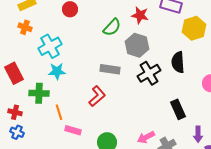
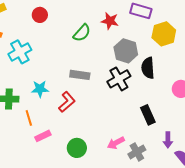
gray hexagon: (137, 45) -> (126, 51), moved
cyan star: (57, 71) -> (40, 89), moved
pink rectangle: (73, 130) -> (43, 136), turned -42

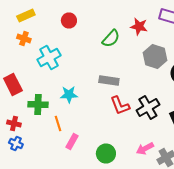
black cross: (119, 79) -> (148, 108), moved
red L-shape: (67, 102) -> (120, 106), moved, turned 110
pink rectangle: (43, 136) -> (72, 142), turned -35

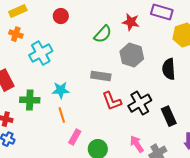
gray hexagon: (155, 56) -> (132, 55), moved
orange line: (58, 124) -> (62, 115), moved
pink rectangle: (72, 142) -> (75, 137), moved
pink arrow: (145, 148) -> (137, 144), turned 84

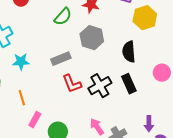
gray rectangle: (101, 76) -> (61, 59), turned -30
cyan star: (61, 90) -> (21, 62), moved
black rectangle: (169, 116) -> (129, 84), moved

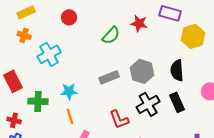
gray hexagon: (92, 38) -> (142, 71), moved
cyan star: (21, 62) -> (69, 91), moved
red L-shape: (72, 84) -> (119, 119), moved

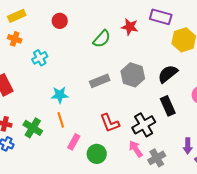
cyan cross: (49, 54) -> (40, 58), size x0.7
black semicircle: (177, 70) -> (168, 74), turned 55
green cross: (38, 101) -> (33, 128), moved, turned 30
black cross: (148, 104) -> (144, 125), moved

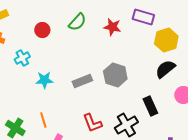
red circle: (60, 21) -> (42, 30), moved
green semicircle: (102, 39) -> (77, 22), moved
black semicircle: (168, 74) -> (165, 69), moved
cyan star: (60, 95) -> (44, 80), moved

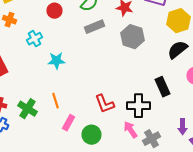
gray hexagon: (115, 75) -> (132, 37), moved
gray rectangle: (82, 81) -> (94, 27), moved
black cross: (126, 125) -> (138, 106), turned 30

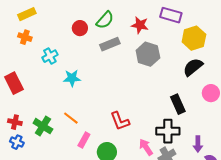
red circle: (54, 11) -> (80, 28), moved
orange line: (56, 101) -> (71, 118), turned -35
black cross: (138, 106) -> (168, 131), moved

